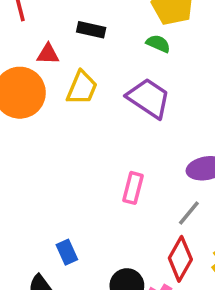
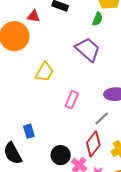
green semicircle: (158, 44) -> (97, 19), turned 80
yellow trapezoid: (82, 88) -> (44, 72), moved

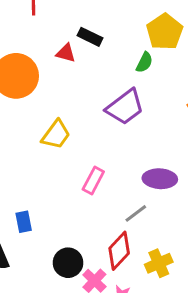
red triangle: (34, 16) -> (66, 53), moved
purple trapezoid: (88, 49) -> (125, 107), turned 96

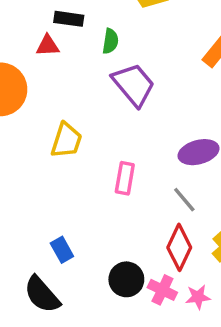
green semicircle: (144, 62) -> (110, 41), moved
purple trapezoid: (125, 107) -> (134, 85), turned -75
gray line: (136, 213) -> (184, 200), turned -75

